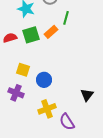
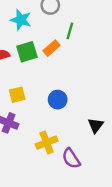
yellow square: (23, 70) -> (17, 95), turned -32
blue circle: (44, 80) -> (58, 100), moved

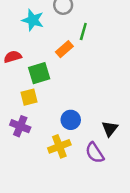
green square: (27, 52) -> (39, 73), moved
blue circle: (58, 100) -> (71, 120), moved
purple semicircle: (71, 158) -> (95, 153), moved

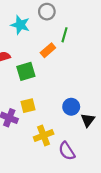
yellow square: (29, 97) -> (28, 106), moved
blue circle: (71, 120) -> (71, 107), moved
purple semicircle: (95, 153) -> (67, 151), moved

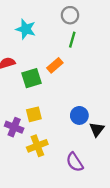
gray circle: (47, 12) -> (70, 15), moved
orange rectangle: (48, 50) -> (55, 65), moved
yellow cross: (44, 135) -> (37, 146), moved

